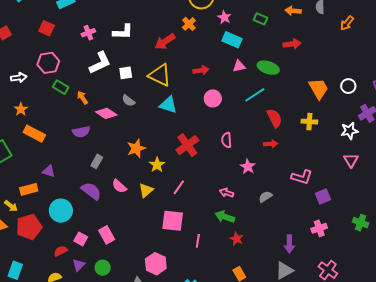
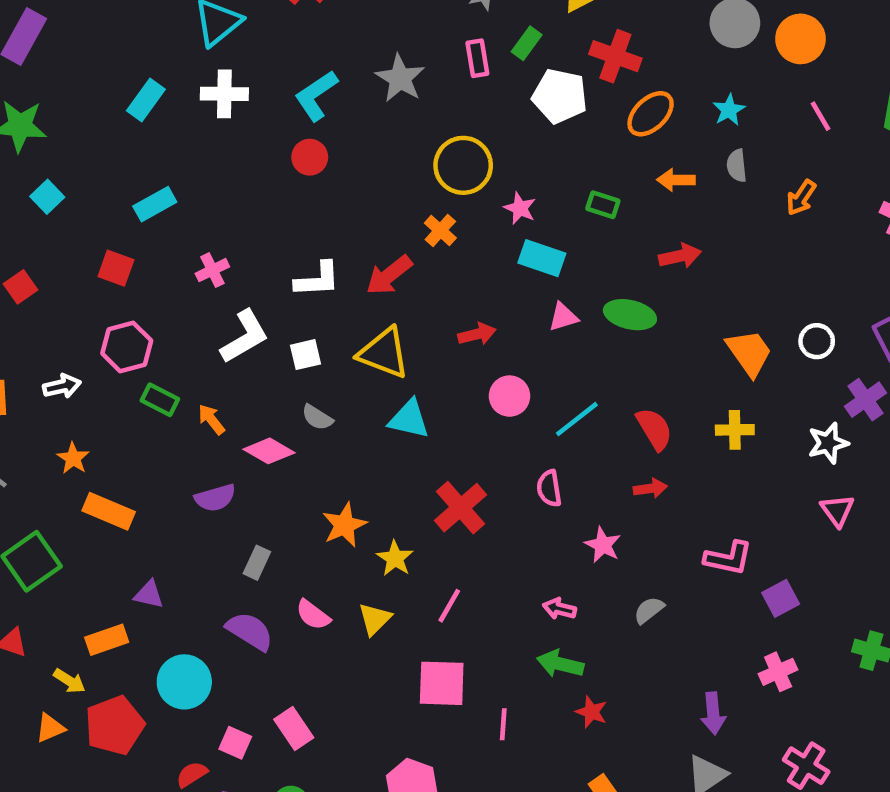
white L-shape: (123, 32) -> (317, 280), moved
cyan line: (255, 95) -> (577, 419), moved

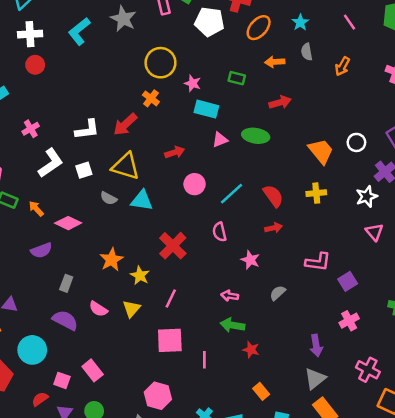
red circle: (310, 157) -> (35, 65), moved
gray semicircle: (317, 417) -> (109, 198), moved

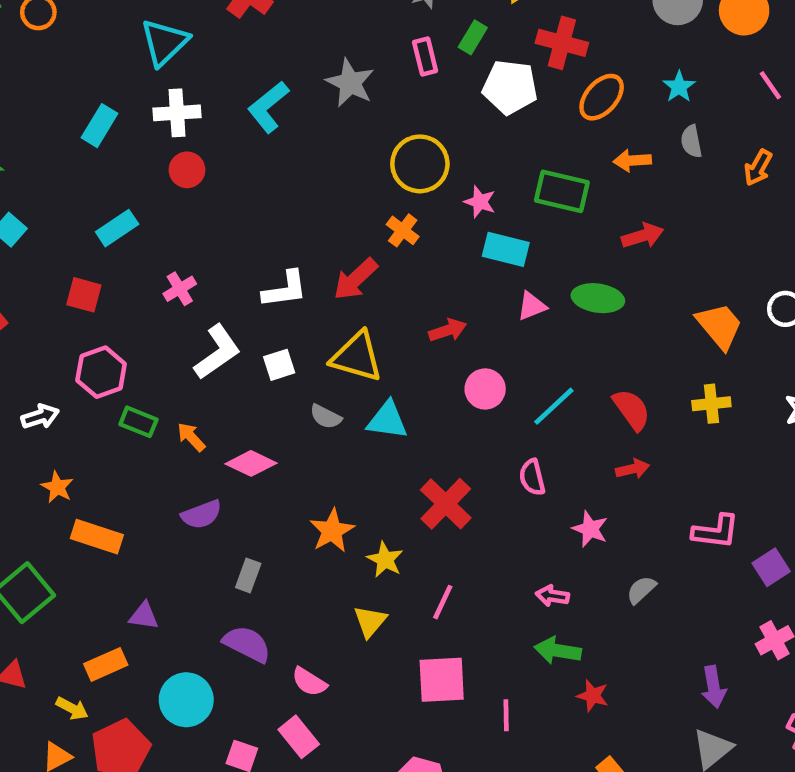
green rectangle: (237, 78) -> (562, 191), size x1.6
pink semicircle: (98, 309) -> (309, 682), moved

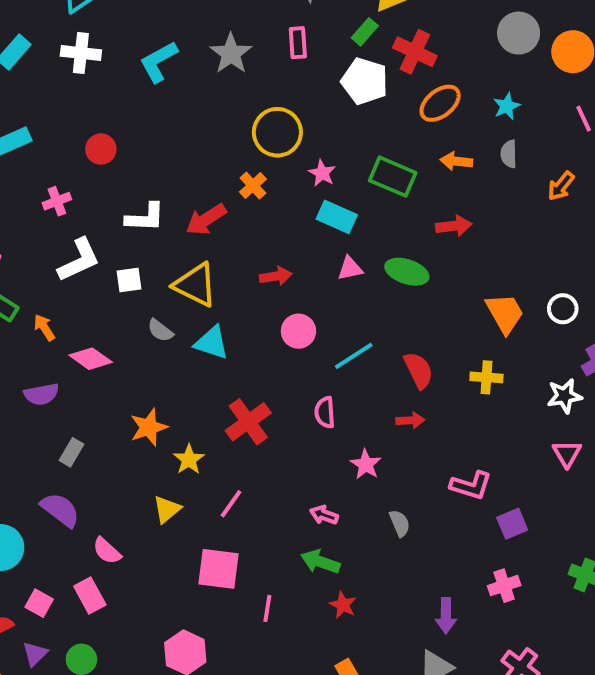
green rectangle: (473, 37) -> (365, 32), moved
red circle: (187, 170) -> (101, 149), moved
gray semicircle: (641, 590) -> (400, 523), turned 100

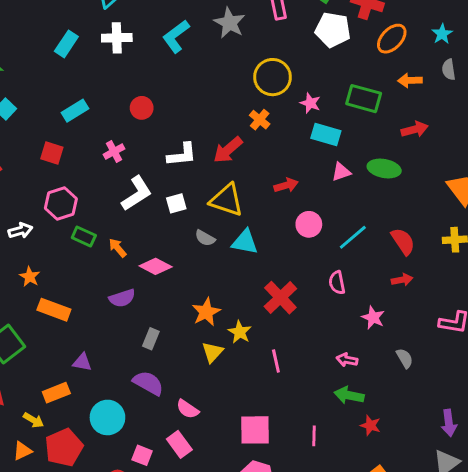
pink line: (231, 504) -> (276, 361), turned -40
yellow triangle: (167, 509) -> (213, 352), moved
pink square: (218, 569) -> (255, 430), moved

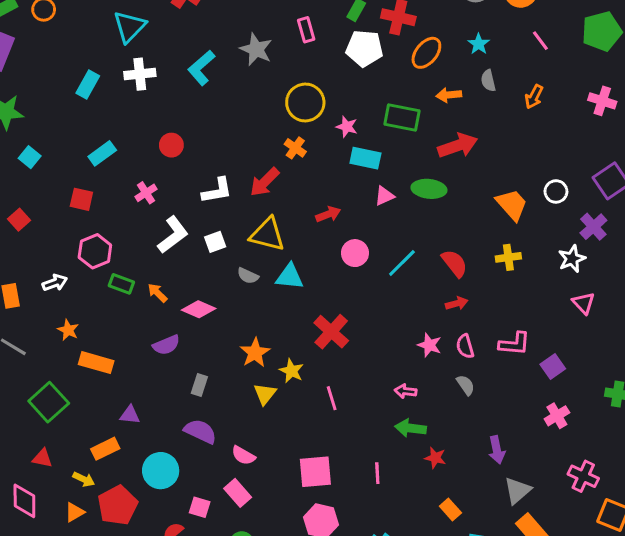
red arrow: (415, 129) -> (458, 146), size x1.4
pink semicircle: (337, 283) -> (465, 346), moved
purple arrow: (449, 423) -> (497, 450), moved

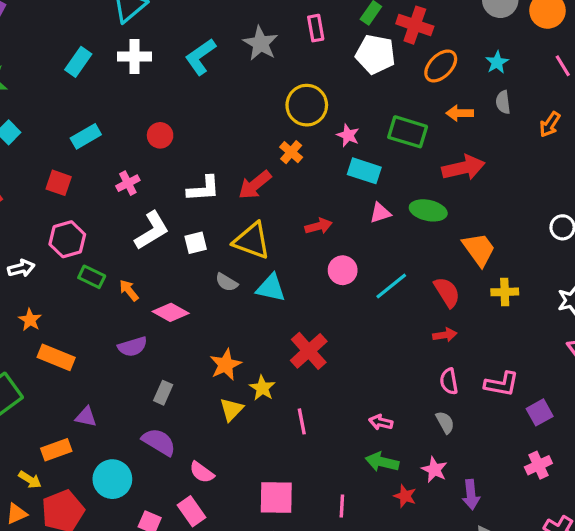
orange trapezoid: (512, 205) -> (479, 249), moved
pink star: (429, 345) -> (434, 470), moved

